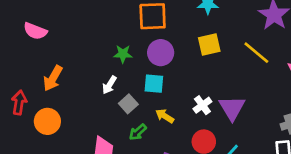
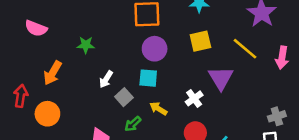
green star: (123, 54) -> (86, 45), moved
purple triangle: (232, 108) -> (221, 78), moved

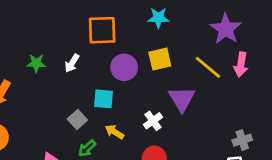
purple circle: (155, 49) -> (124, 67), moved
pink arrow: (282, 58) -> (241, 65), moved
white arrow: (106, 79) -> (72, 63), moved

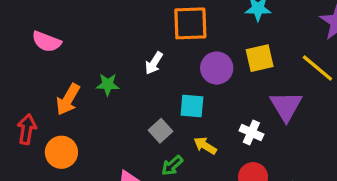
green star: (36, 63) -> (108, 85), moved
white cross: (153, 121) -> (251, 132), turned -30

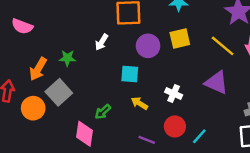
purple triangle: (286, 106) -> (216, 82), moved, turned -35
gray square: (161, 131) -> (59, 92), moved, size x1.5
green arrow: (172, 165) -> (103, 112), moved

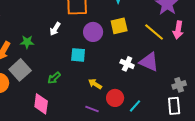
white cross: (174, 93) -> (127, 64), moved
yellow arrow: (139, 103) -> (95, 84), moved
green arrow: (103, 112) -> (54, 78), moved

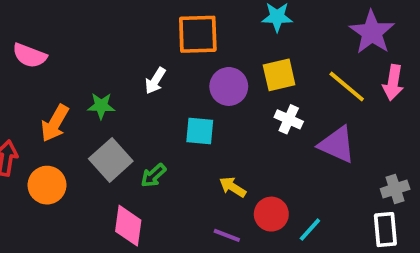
white cross: (127, 64) -> (289, 119), moved
gray square: (20, 70) -> (111, 160), moved

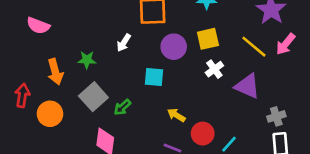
pink arrow: (393, 83) -> (286, 44), turned 30
white cross: (289, 119) -> (214, 69), turned 30
orange arrow: (55, 123) -> (55, 72), turned -45
gray cross: (395, 189) -> (276, 116), moved

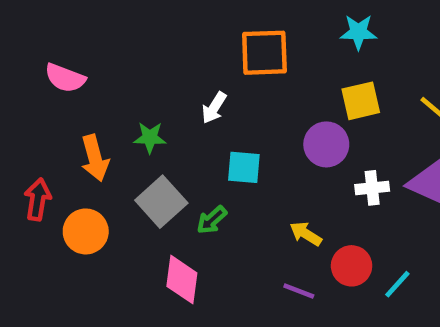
purple circle: (174, 47) -> (326, 144), moved
white cross: (214, 69) -> (372, 188), moved, turned 30
cyan square: (154, 77) -> (244, 167), moved

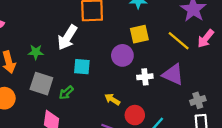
white arrow: (214, 108) -> (67, 37), size x1.6
gray square: (161, 202) -> (41, 84), turned -30

